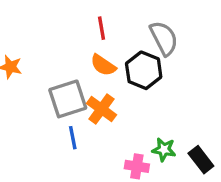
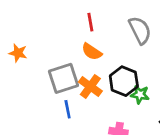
black hexagon: (144, 70) -> (124, 81), moved
green star: (164, 150) -> (140, 95), moved

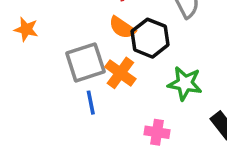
black hexagon: (124, 81) -> (150, 38), moved
green star: (140, 95) -> (185, 83), size x1.4

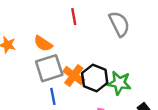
orange semicircle: (122, 28) -> (43, 44), moved
black hexagon: (150, 38) -> (95, 78), moved

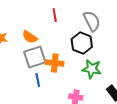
orange cross: (74, 76) -> (55, 63), turned -30
black hexagon: (95, 78) -> (82, 43), moved

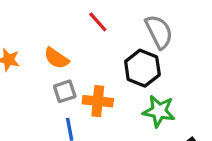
red line: (55, 15) -> (98, 22), turned -32
gray square: (35, 57) -> (65, 91), size x0.6

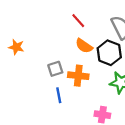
orange semicircle: (56, 58) -> (84, 46), moved

